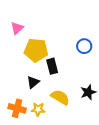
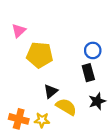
black rectangle: (52, 66) -> (88, 73), moved
black triangle: (33, 82) -> (51, 91), moved

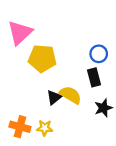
pink triangle: (19, 31) -> (20, 33), size x1.6
yellow semicircle: (66, 107) -> (70, 95), moved

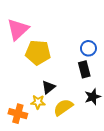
yellow semicircle: (70, 95) -> (63, 107), moved, turned -66
yellow star: (45, 128) -> (38, 102), moved

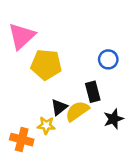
black rectangle: (84, 69) -> (93, 92), moved
yellow semicircle: (63, 107) -> (77, 111), moved

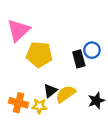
black rectangle: (93, 92) -> (79, 59), moved
orange cross: (22, 140) -> (18, 103), moved

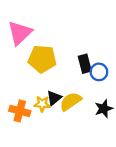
blue circle: (92, 50) -> (99, 72), moved
yellow star: (39, 106) -> (42, 104), moved

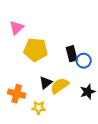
pink triangle: (20, 33) -> (17, 28), size x0.7
yellow star: (42, 104) -> (39, 108), moved

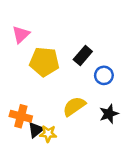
black rectangle: (72, 54) -> (83, 56), moved, turned 56
black triangle: (46, 83) -> (36, 130), moved

